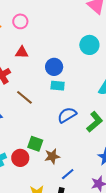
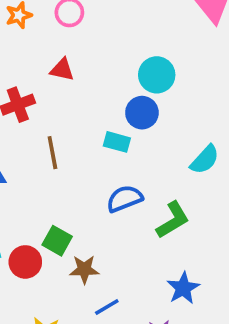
cyan circle: (89, 45) -> (157, 75), moved
blue circle: (54, 67) -> (142, 113), moved
brown line: (24, 97) -> (52, 153), turned 30

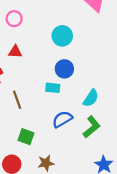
cyan circle: (157, 75) -> (62, 36), moved
cyan semicircle: (205, 160) -> (91, 98), moved
green square: (57, 241) -> (26, 137), moved

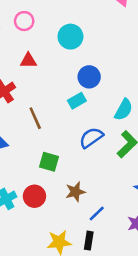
cyan circle: (62, 36) -> (70, 37), moved
cyan rectangle: (53, 88) -> (77, 101), turned -32

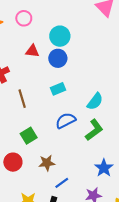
red triangle: (28, 61) -> (32, 51), moved
blue circle: (89, 77) -> (58, 58), moved
green square: (49, 162) -> (29, 136), turned 35

